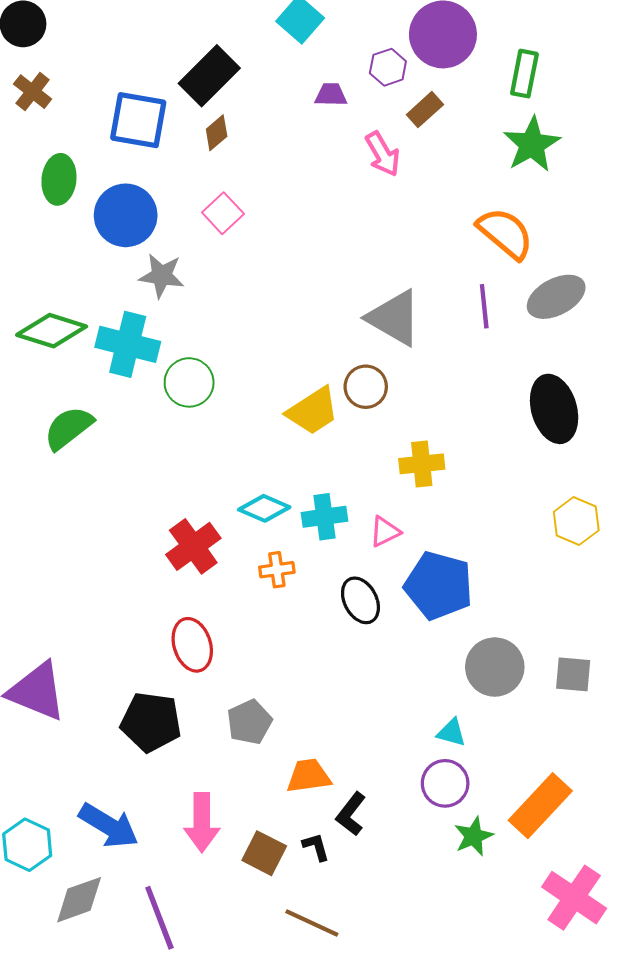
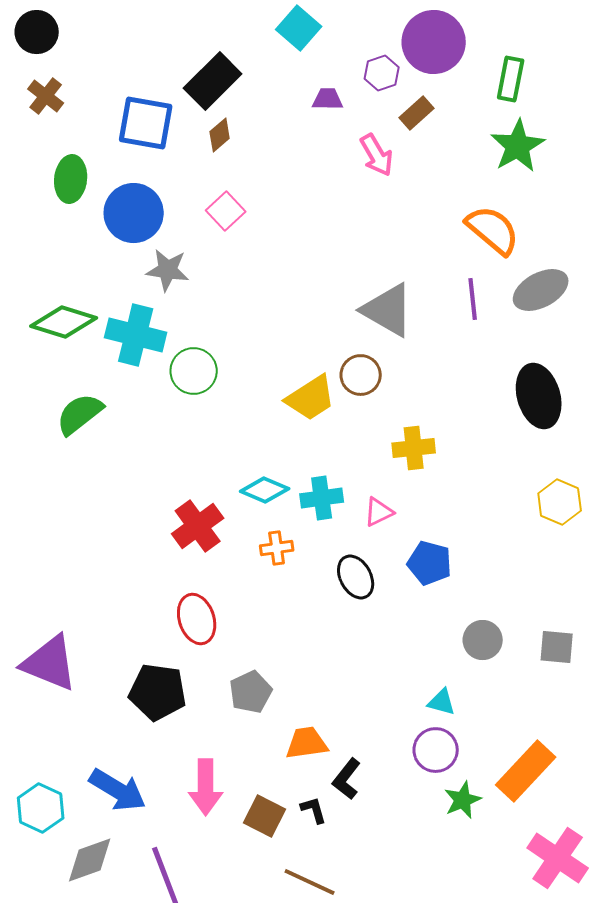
blue pentagon: (439, 586) -> (430, 563), size x0.7
gray circle: (495, 667) -> (483, 640), size x0.7

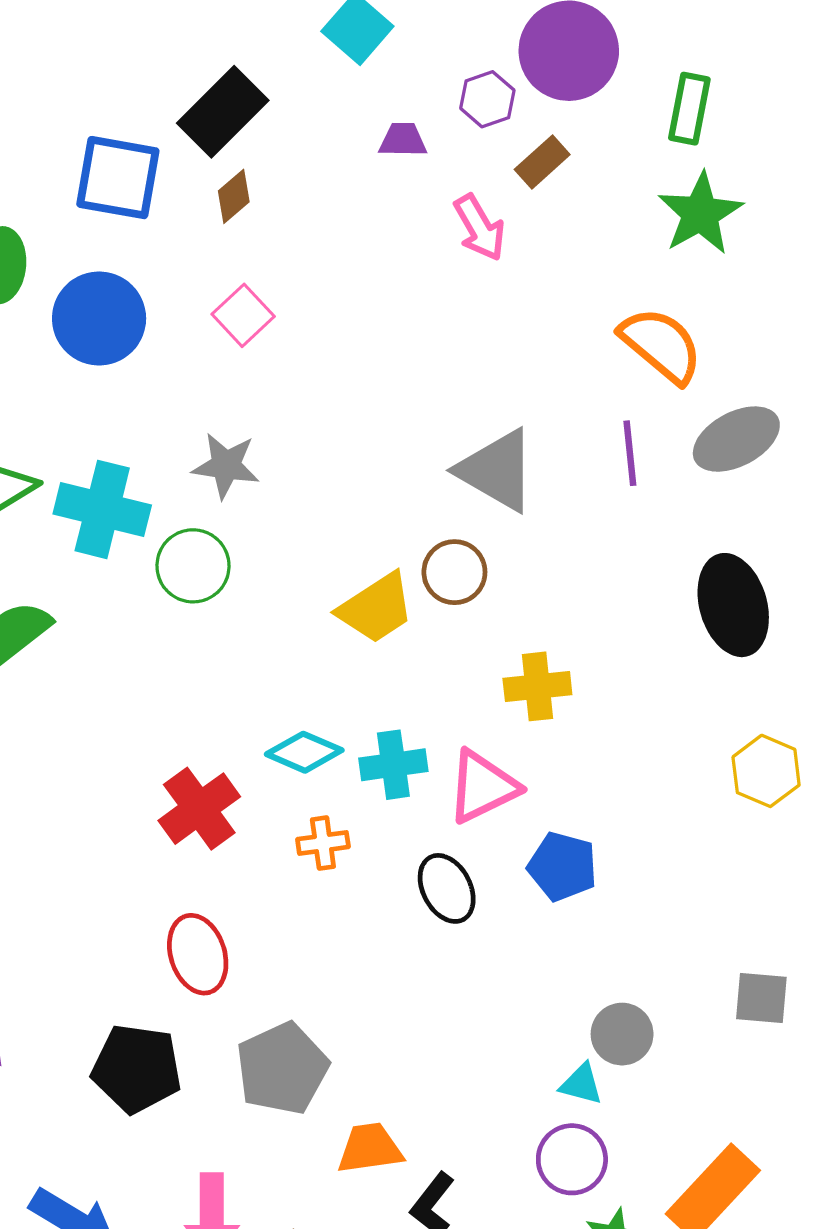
gray star: (168, 270) -> (226, 466), moved
pink triangle: (379, 512) -> (483, 787), size x1.6
gray circle: (483, 640) -> (622, 1034), moved
gray pentagon: (251, 692) -> (282, 1068), size x1.4

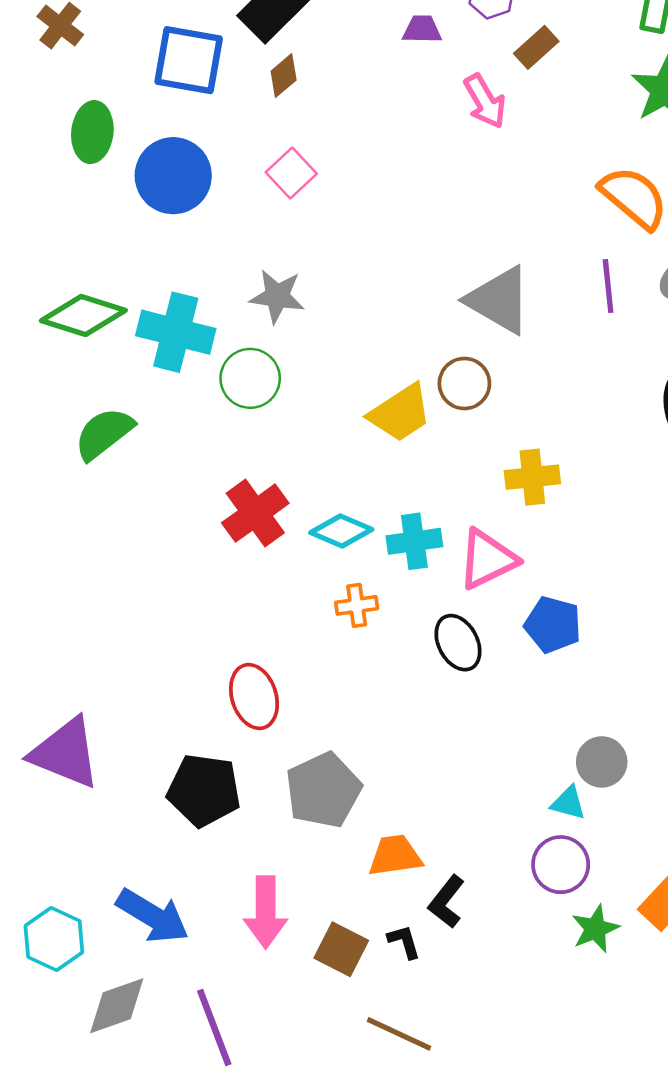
red cross: (199, 809) -> (255, 513), moved

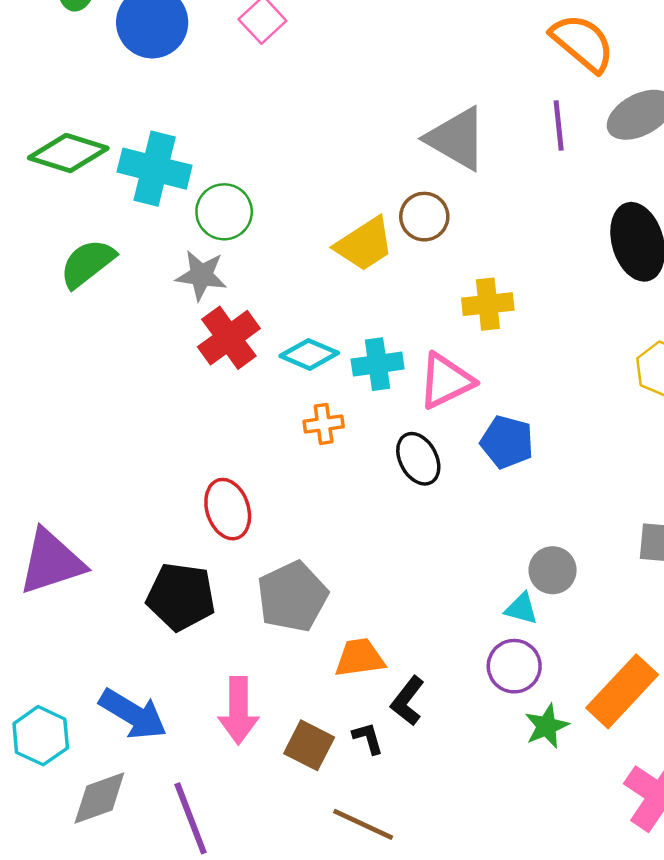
gray star: (277, 296) -> (201, 275), moved
purple triangle: (65, 753) -> (51, 562), turned -40

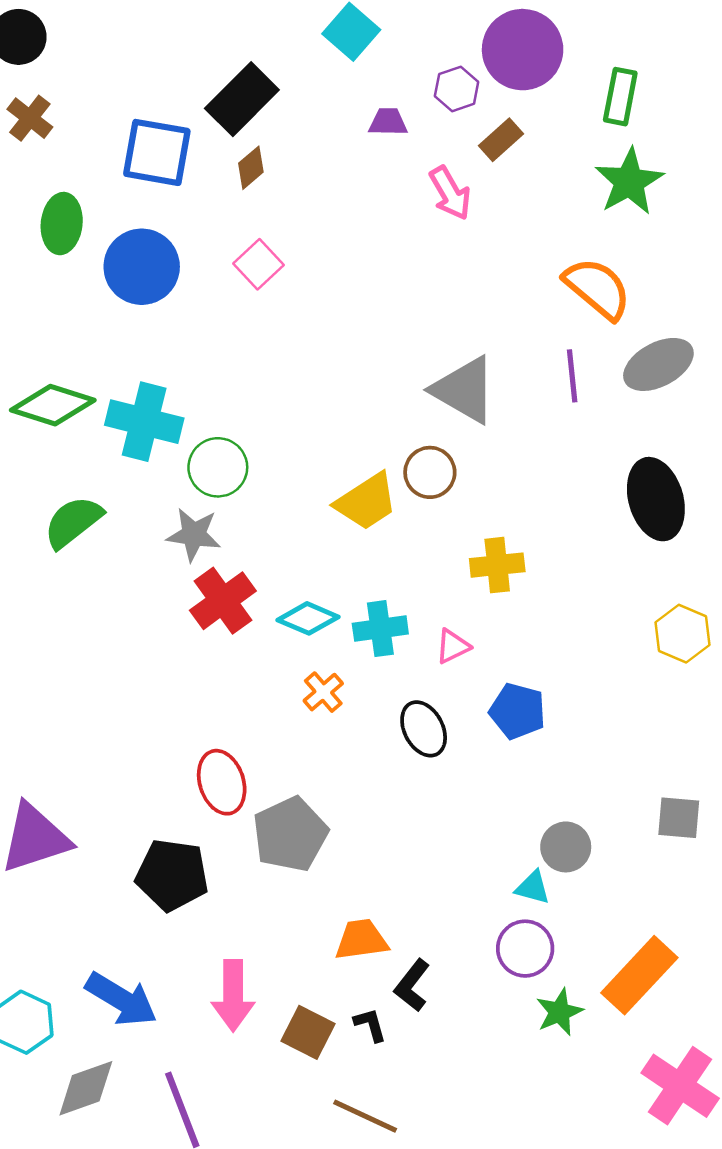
pink triangle: (446, 381) -> (453, 646), size x0.6
orange cross: (324, 424) -> (323, 692), turned -33
gray pentagon: (292, 597) -> (290, 834), moved

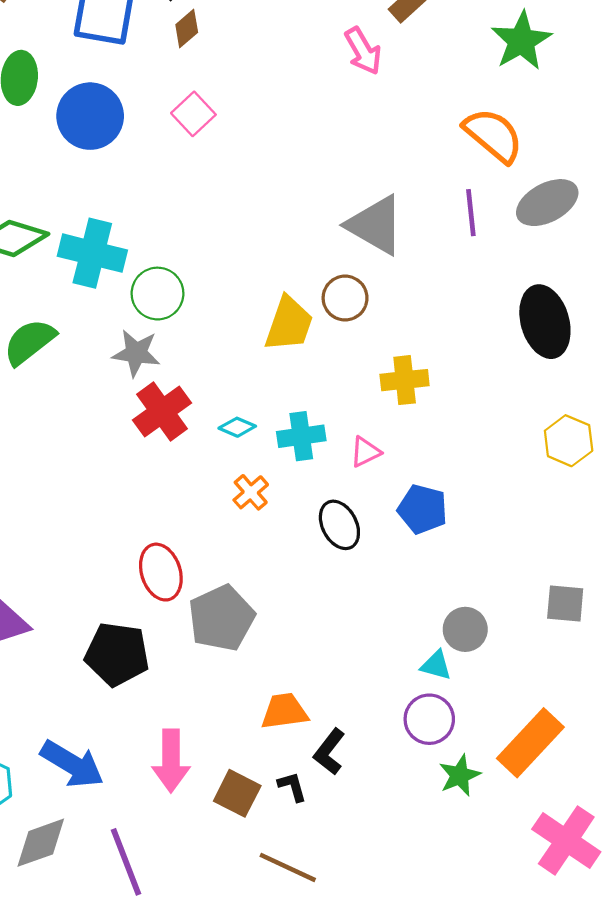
yellow trapezoid: (366, 502) -> (289, 324), turned -38
cyan diamond: (308, 618) -> (237, 427), size x0.7

